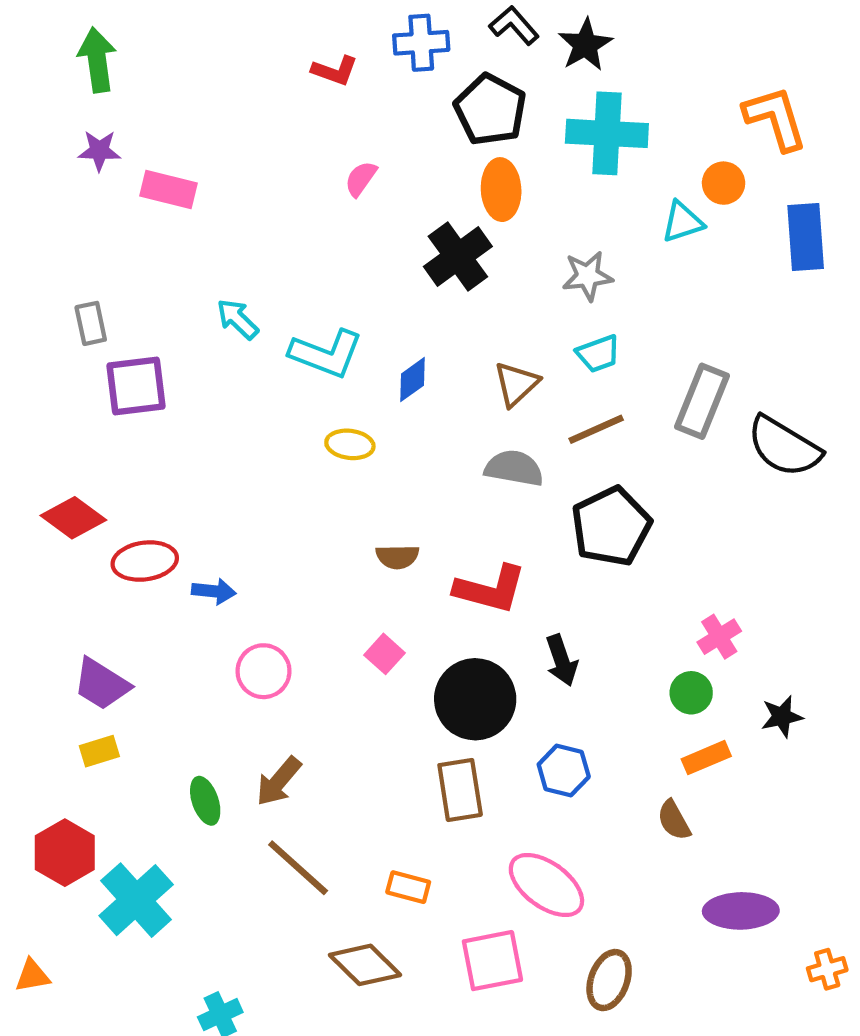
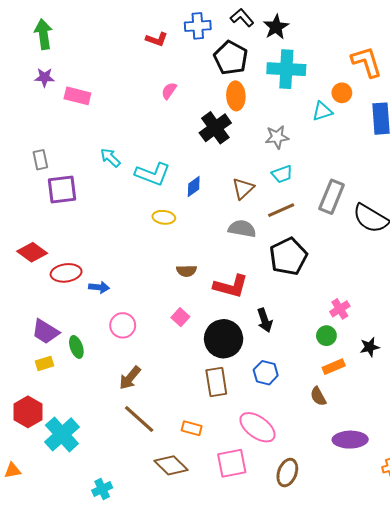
green ellipse: (205, 801) -> (76, 347), moved

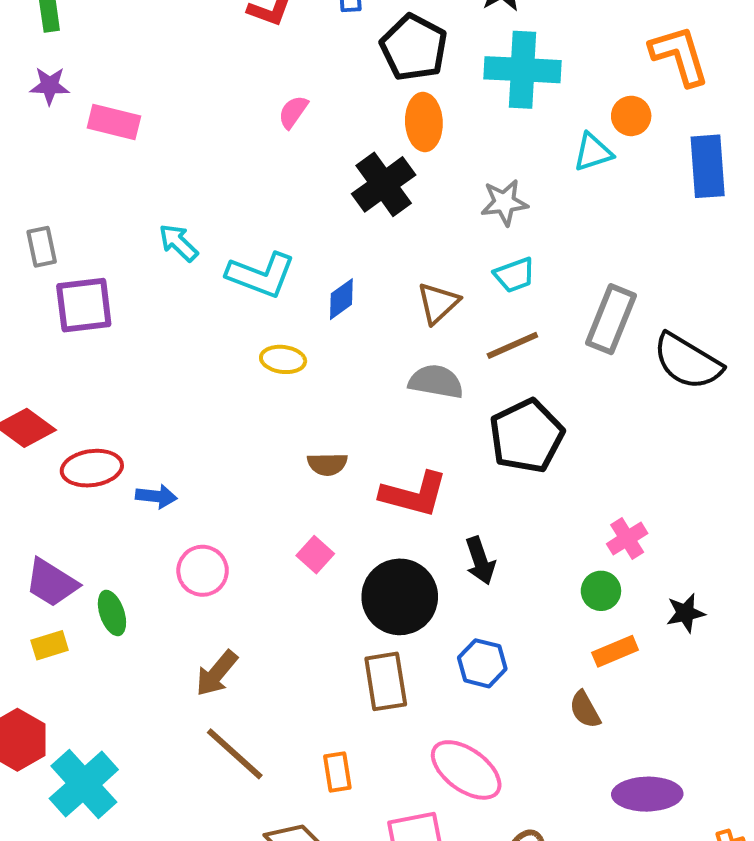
orange rectangle: (192, 428) -> (337, 772), turned 66

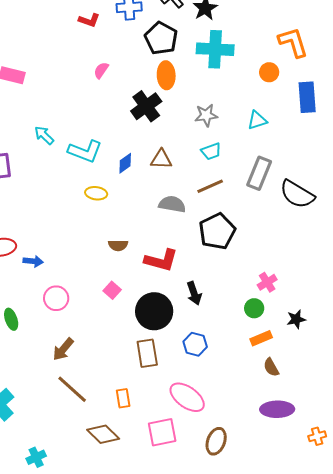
cyan triangle: (593, 152) -> (257, 120), moved
brown triangle: (438, 303) -> (161, 159), moved, turned 45
brown semicircle: (585, 710) -> (271, 367), moved

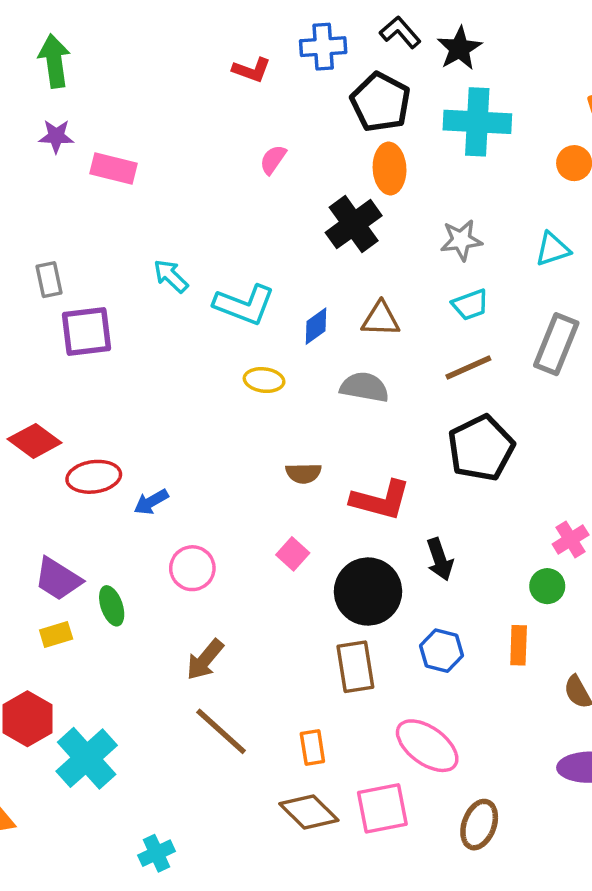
gray semicircle: (172, 204) -> (364, 387), moved
blue arrow: (33, 261) -> (151, 502), turned 144
orange rectangle: (261, 338) -> (519, 645), moved, turned -65
brown diamond: (103, 434) -> (309, 812), moved

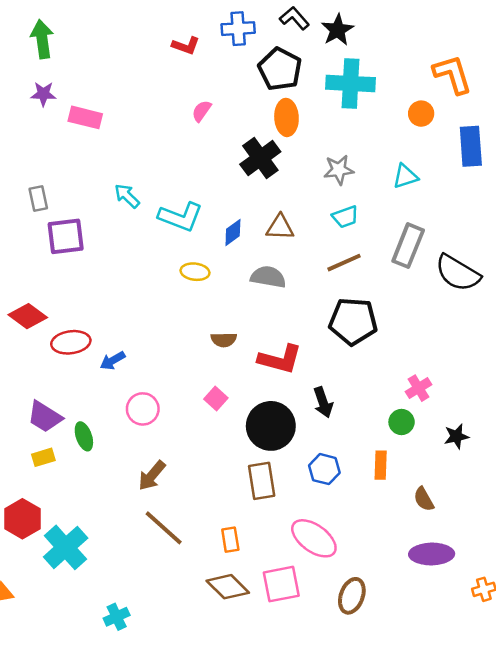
black pentagon: (481, 448) -> (353, 321), turned 30

